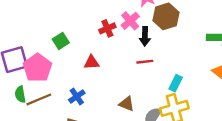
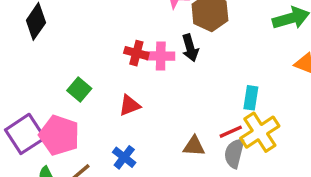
pink cross: (130, 21) -> (161, 56), moved, turned -30
red cross: (107, 28) -> (136, 53), turned -35
red line: (145, 62) -> (231, 132), moved

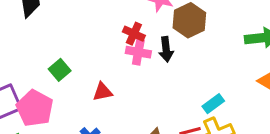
red cross: (136, 53) -> (134, 34), moved
cyan rectangle: (251, 98) -> (213, 104), turned 35

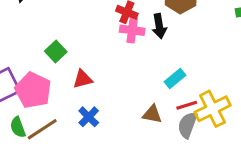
red triangle: (103, 92) -> (83, 79), moved
cyan rectangle: (213, 104) -> (175, 78), moved

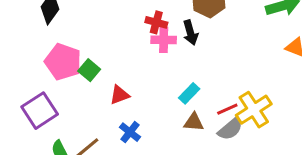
cyan rectangle: (175, 78) -> (189, 93), moved
pink pentagon: (33, 90) -> (63, 62), moved
gray semicircle: (187, 125) -> (230, 129), turned -144

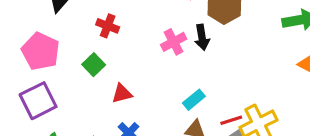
red cross: (156, 22) -> (108, 26), moved
pink cross: (164, 40) -> (174, 42), turned -35
pink pentagon: (63, 62) -> (40, 51), moved

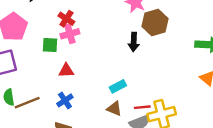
pink cross: (174, 42) -> (70, 34), moved
green square: (94, 65) -> (50, 45), turned 35

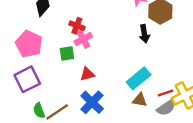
cyan rectangle: (118, 86) -> (139, 78), size x1.5
blue cross: (65, 100) -> (92, 102), size x1.5

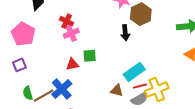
green square: (67, 53) -> (90, 56), moved
cyan rectangle: (139, 78) -> (134, 72), moved
purple square: (27, 79) -> (19, 65), size x0.6
blue cross: (92, 102) -> (62, 89), moved

